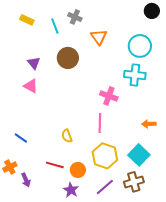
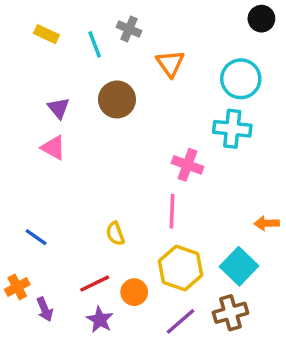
orange arrow: (149, 124) -> (267, 223), moved
red line: (55, 165) -> (95, 284), turned -42
purple star: (71, 190) -> (100, 320), moved

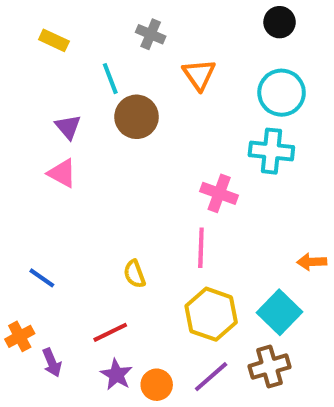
black circle: (261, 19) -> (280, 22), moved
cyan line: (95, 44) -> (110, 79), moved
orange circle: (134, 292) -> (157, 385), moved

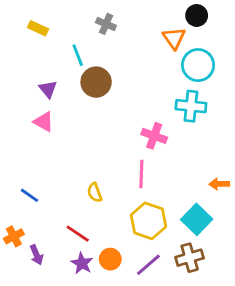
orange triangle: (199, 75) -> (174, 38), moved
red line: (110, 332) -> (78, 234), turned 60
orange circle: (157, 385) -> (110, 259), moved

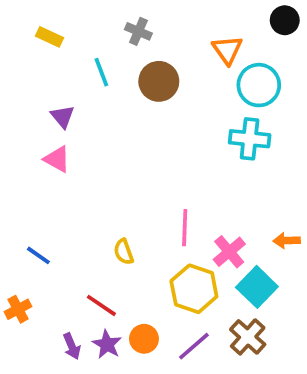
black circle: (197, 15) -> (285, 20), moved
brown circle: (96, 82) -> (159, 81), moved
pink cross: (154, 136) -> (229, 252), moved, turned 30
purple arrow: (37, 255) -> (72, 346), moved
brown cross: (190, 258) -> (248, 337), turned -32

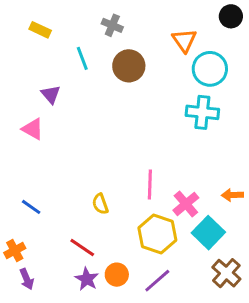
pink triangle: (57, 159) -> (33, 129), moved
brown cross: (248, 337) -> (226, 273), moved
purple arrow: (72, 346) -> (27, 279), moved

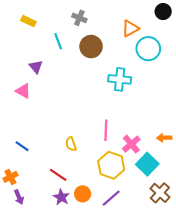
orange triangle: (184, 40) -> (130, 28), turned 36
cyan cross: (202, 112) -> (120, 79), moved

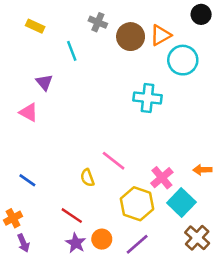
brown circle: (91, 47) -> (131, 37), moved
pink line: (106, 130) -> (114, 161), moved, turned -54

